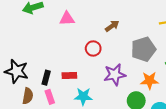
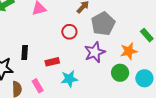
gray pentagon: (143, 49) -> (103, 24), moved
black rectangle: (46, 78) -> (25, 53), moved

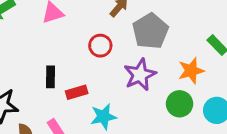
black rectangle: (25, 53) -> (51, 77), moved

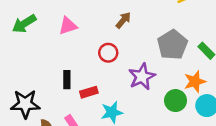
gray pentagon: (150, 31) -> (172, 45), moved
orange star: (191, 71) -> (195, 82), moved

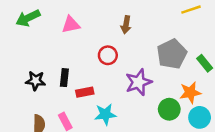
brown arrow: (123, 20) -> (126, 25), turned 144
black star: (25, 104) -> (36, 81), moved, size x0.7

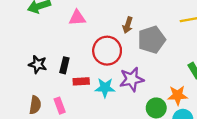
gray pentagon: (172, 54) -> (152, 40), moved
red circle: (108, 55) -> (107, 51), size x1.6
cyan star: (105, 114) -> (105, 88), moved

